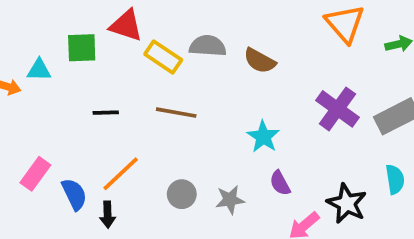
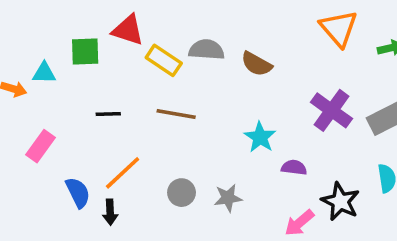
pink rectangle: (35, 174) -> (40, 146), moved
purple semicircle: (280, 183) -> (294, 168), moved, turned 125

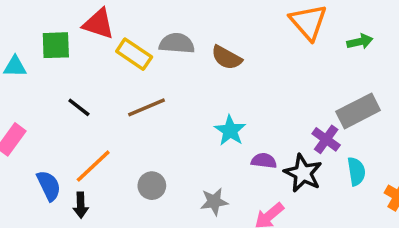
purple cross: (331, 110) -> (326, 139), moved, size x0.7
black line: (108, 114) -> (79, 107), turned 40
brown line: (176, 114) -> (147, 107), turned -33
gray star: (228, 198) -> (214, 202), moved
black star: (340, 201) -> (303, 173), moved

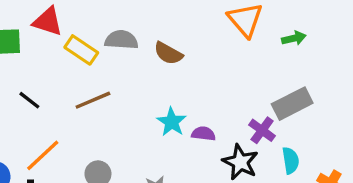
purple semicircle: (264, 161) -> (203, 134), moved

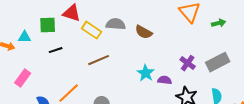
black line: (29, 100) -> (56, 50), moved, turned -56
purple cross: (262, 130) -> (188, 63), moved

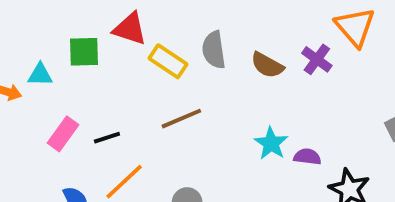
gray semicircle: (116, 24) -> (214, 50), turned -102
black line: (56, 50) -> (107, 138), moved
purple cross: (188, 63) -> (317, 59), moved
pink rectangle: (23, 78) -> (63, 134), moved

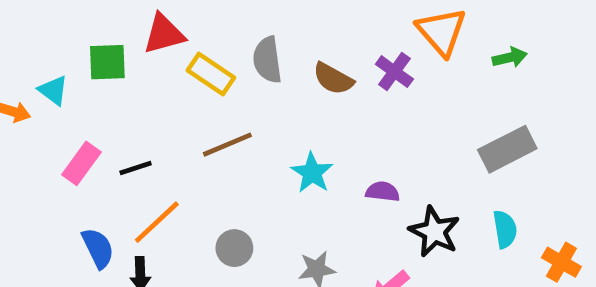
red triangle: (130, 29) -> (164, 34), turned -33
cyan triangle: (40, 75) -> (53, 90), turned 36
cyan star: (271, 143) -> (312, 173), moved

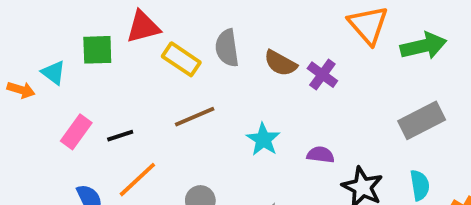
green arrow: (510, 57) -> (423, 46), size x1.6
purple cross: (394, 72) -> (322, 75), moved

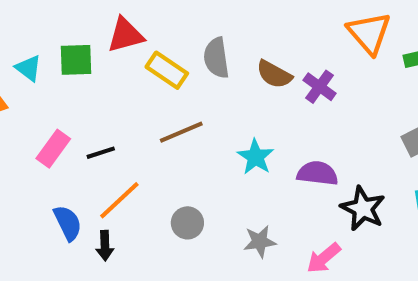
cyan triangle: (53, 73) -> (28, 68), moved
purple semicircle: (320, 155) -> (317, 173), size x1.4

